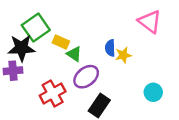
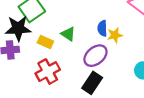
yellow rectangle: (61, 42) -> (45, 42), moved
purple ellipse: (86, 77) -> (95, 56), moved

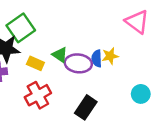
blue semicircle: (102, 28) -> (97, 58), moved
purple ellipse: (95, 56) -> (78, 63), moved, turned 45

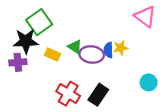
red cross: (38, 95) -> (68, 94), moved, turned -30

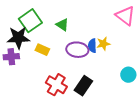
green triangle: (75, 47) -> (62, 25), moved

